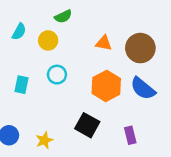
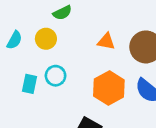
cyan semicircle: (19, 32) -> (14, 40), moved
cyan rectangle: (22, 85) -> (29, 84), moved

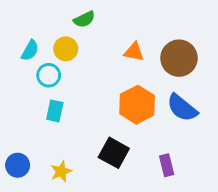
cyan circle: (56, 76) -> (49, 75), moved
cyan rectangle: (29, 84) -> (55, 111), moved

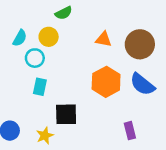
black square: (114, 153) -> (66, 114), moved, turned -30

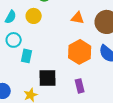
cyan circle: (35, 58) -> (14, 40), moved
purple rectangle: (130, 131) -> (80, 86), moved

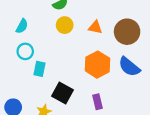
yellow circle: (34, 16) -> (65, 25), moved
black square: (48, 78) -> (62, 93), turned 30

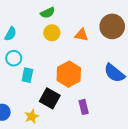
brown circle: (127, 32) -> (112, 26), moved
orange hexagon: (97, 65) -> (69, 74), moved

